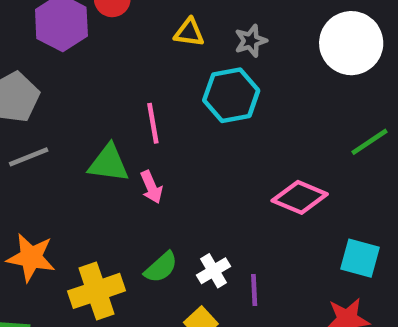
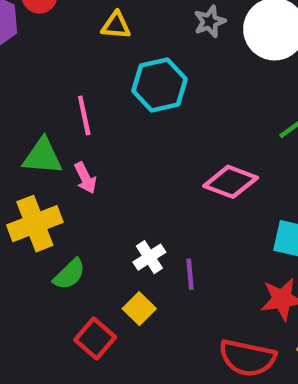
gray star: (251, 41) -> (210, 21), moved
green semicircle: (161, 267) -> (69, 274), moved
yellow cross: (96, 291) -> (35, 224), moved

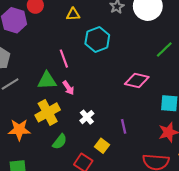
white cross: (149, 257) -> (87, 117), moved
green semicircle: (69, 274) -> (60, 142), moved

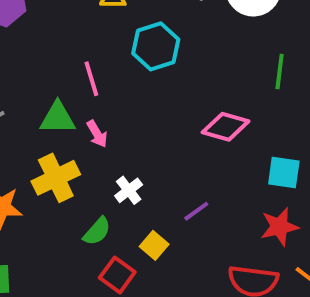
green line: (164, 49) -> (280, 72), turned -42
purple line: (124, 126) -> (196, 211), turned 64
green semicircle: (60, 142) -> (97, 231), moved

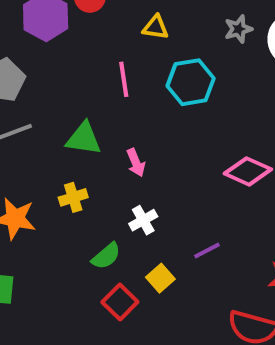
pink line: (91, 79) -> (124, 79), moved
pink arrow: (97, 134) -> (136, 163), moved
yellow cross: (56, 178) -> (73, 197), size x0.6

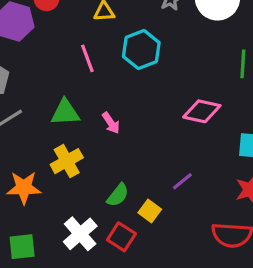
yellow cross: (73, 197) -> (67, 161), size x1.4
white cross: (143, 220) -> (80, 234), moved, size x1.5
green semicircle: (106, 256) -> (118, 195), moved

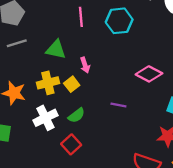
purple line: (182, 181) -> (118, 105), moved, turned 35
yellow square: (150, 211) -> (72, 84), moved
white cross: (80, 234) -> (45, 118), moved

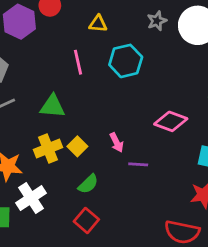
pink arrow: (85, 65) -> (117, 143), moved
white cross: (45, 118) -> (31, 198), moved

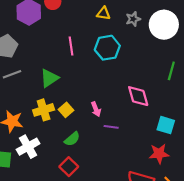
yellow triangle: (98, 24) -> (103, 13), moved
green triangle: (52, 106) -> (49, 78), turned -42
pink diamond: (171, 121) -> (138, 96), turned 50

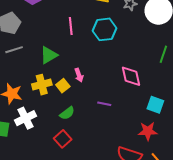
pink arrow: (96, 109) -> (79, 75), moved

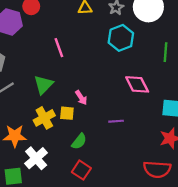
cyan hexagon: (105, 29) -> (121, 38), moved
yellow square: (63, 86) -> (67, 113), turned -32

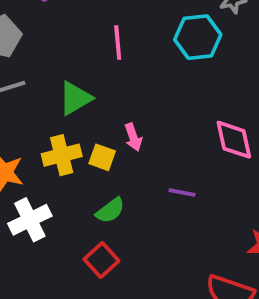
cyan hexagon: (121, 38) -> (198, 37), moved

